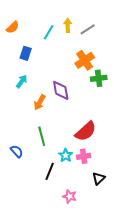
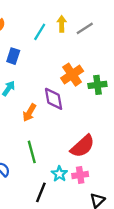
orange cross: (85, 60) -> (72, 75), moved

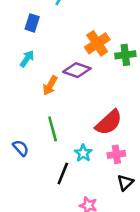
purple diamond: (54, 99) -> (77, 70), turned -60
pink cross: (80, 175) -> (116, 154), moved

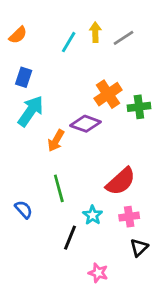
blue rectangle: (32, 23) -> (24, 77), moved
cyan arrow: (27, 59) -> (31, 111), size x1.6

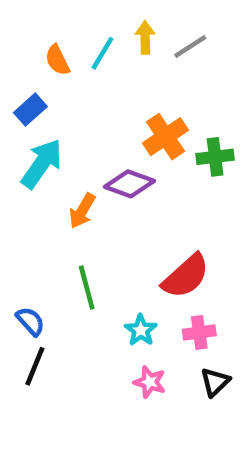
orange semicircle: (18, 35) -> (57, 60), moved, turned 108
blue rectangle: (24, 77) -> (30, 110), turned 30
black line: (70, 238) -> (35, 366), moved
pink star: (98, 273) -> (150, 382), moved

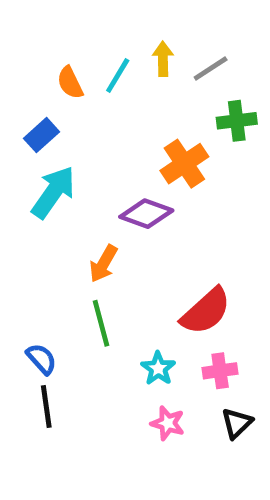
green cross: (215, 157) -> (237, 121), moved
orange arrow: (82, 211) -> (103, 264), moved
black line: (35, 366) -> (46, 407), turned -30

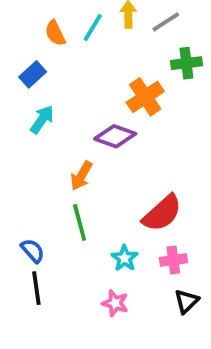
cyan arrow: (53, 192) -> (42, 119), size x0.7
pink star: (168, 423) -> (115, 303), moved

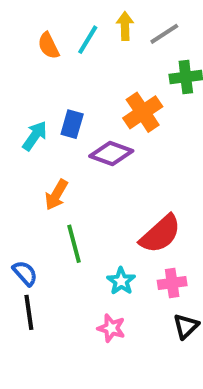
blue rectangle: (33, 74) -> (72, 124), moved, turned -32
orange arrow: (81, 176) -> (56, 195), moved

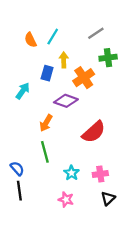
yellow arrow: (125, 26) -> (64, 60), moved
blue rectangle: (72, 124) -> (47, 73), moved
orange arrow: (56, 195) -> (46, 123), moved
red semicircle: (160, 234) -> (94, 132), moved

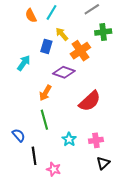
yellow arrow: (64, 60) -> (62, 34), turned -40
black line: (19, 191) -> (34, 156), moved
pink star: (66, 199) -> (54, 169), moved

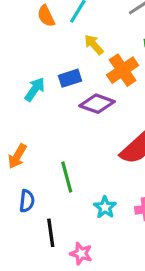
blue rectangle: (46, 46) -> (70, 78), moved, turned 56
orange arrow: (45, 93) -> (17, 156), moved
blue semicircle: (19, 135) -> (27, 201), turned 48

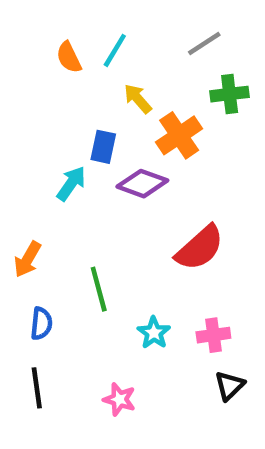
blue rectangle: (70, 78) -> (103, 147), turned -60
cyan arrow: (35, 89) -> (71, 184), moved
black line: (51, 233) -> (37, 388), moved

